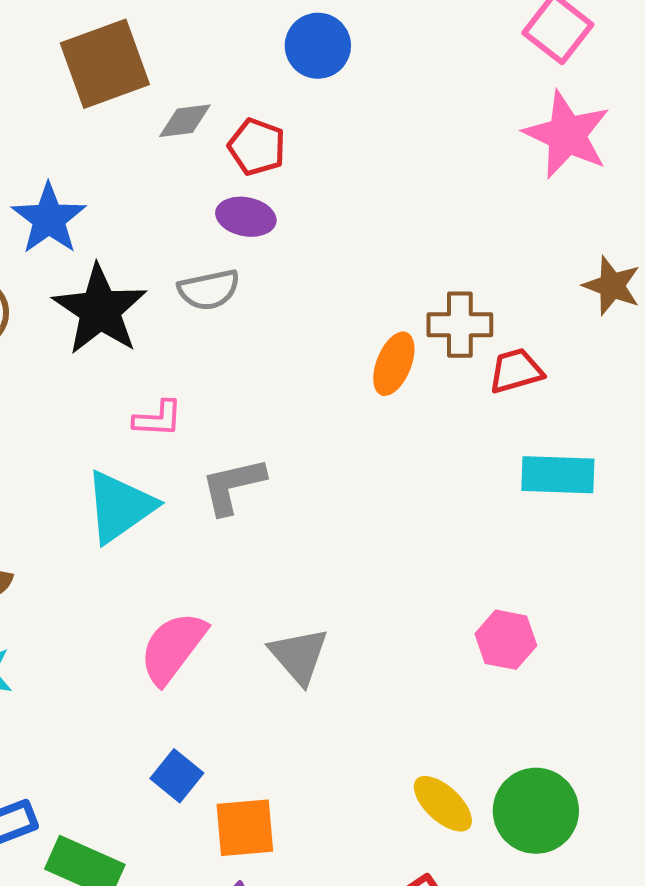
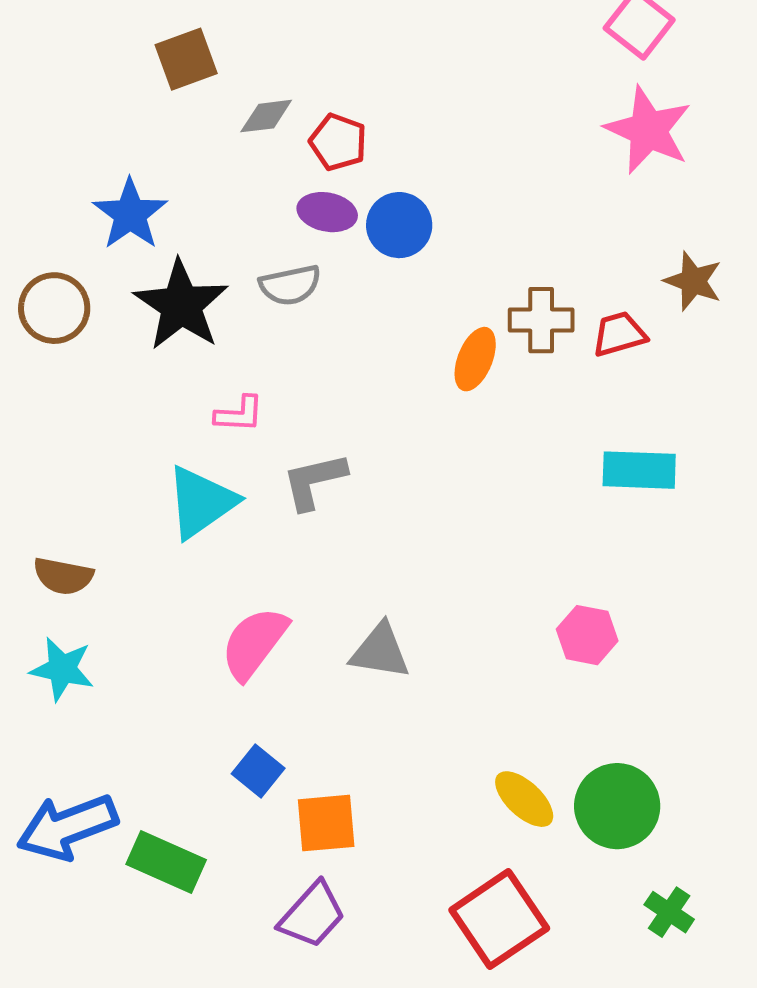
blue circle: (318, 46) -> (399, 225), moved
brown square: (105, 64) -> (186, 59), size x0.7
red trapezoid: (516, 371) -> (619, 334), moved
gray triangle: (299, 656) -> (380, 651), turned -40

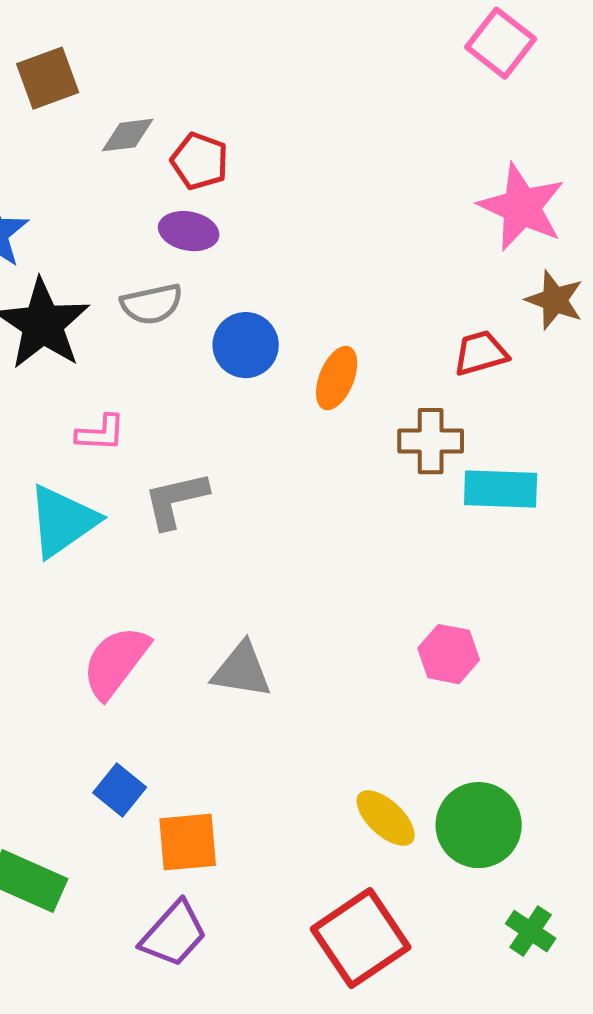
pink star: (648, 130) -> (522, 207), moved
blue circle: (399, 225) -> (246, 345), moved
brown cross: (541, 320) -> (431, 441), moved

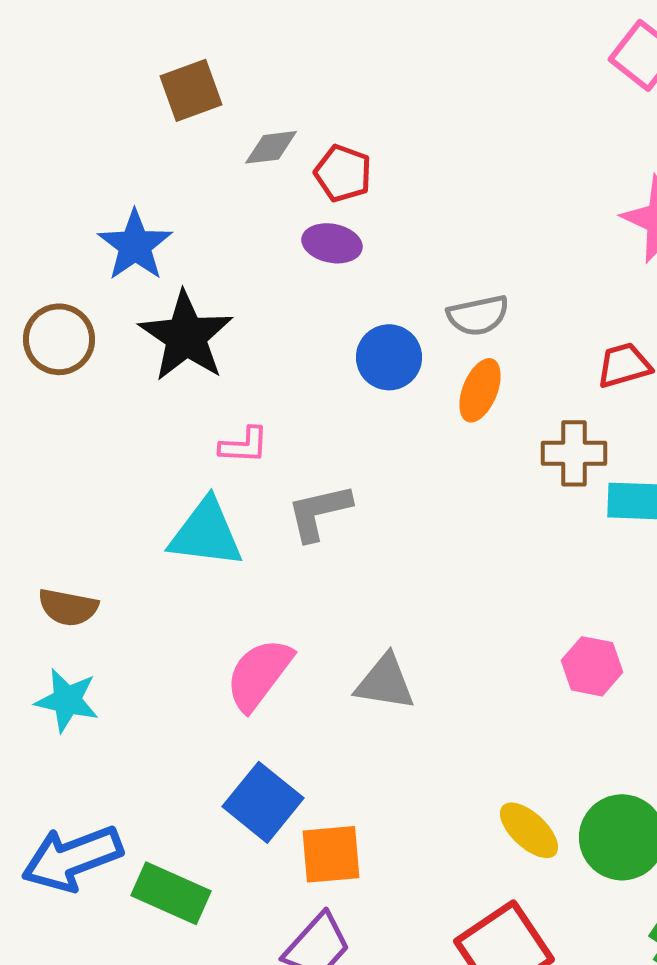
gray semicircle: (152, 304) -> (478, 315), moved
cyan triangle: (63, 521) -> (206, 533), turned 42
blue square: (120, 790) -> (263, 802), size x1.5

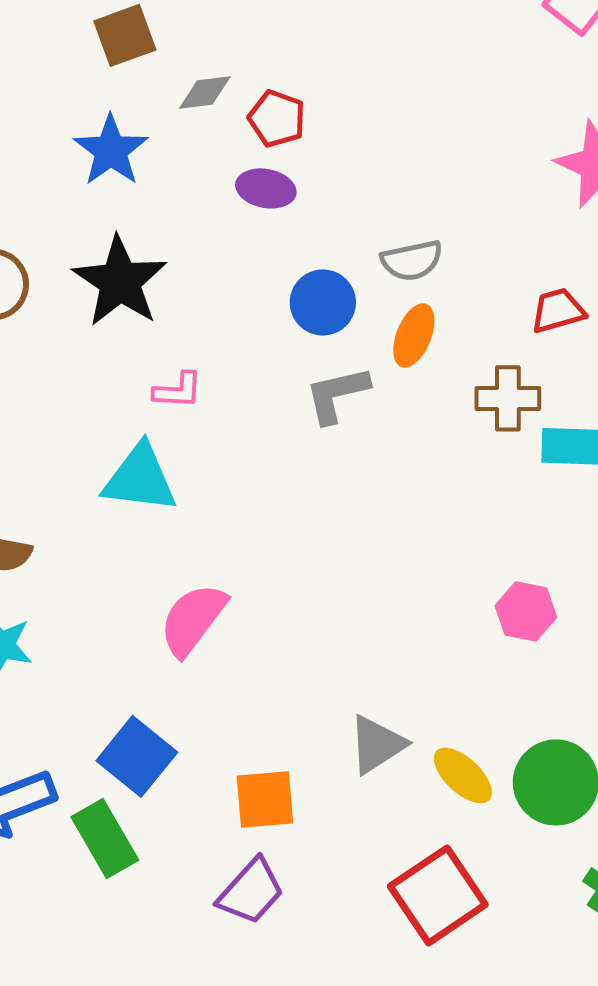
blue star: (135, 245) -> (111, 150), moved
gray L-shape: (319, 512) -> (337, 394), moved
gray triangle: (385, 682) -> (377, 744), moved, turned -42
blue square: (263, 802) -> (137, 756), moved
green rectangle: (171, 893) -> (105, 838), turned 36

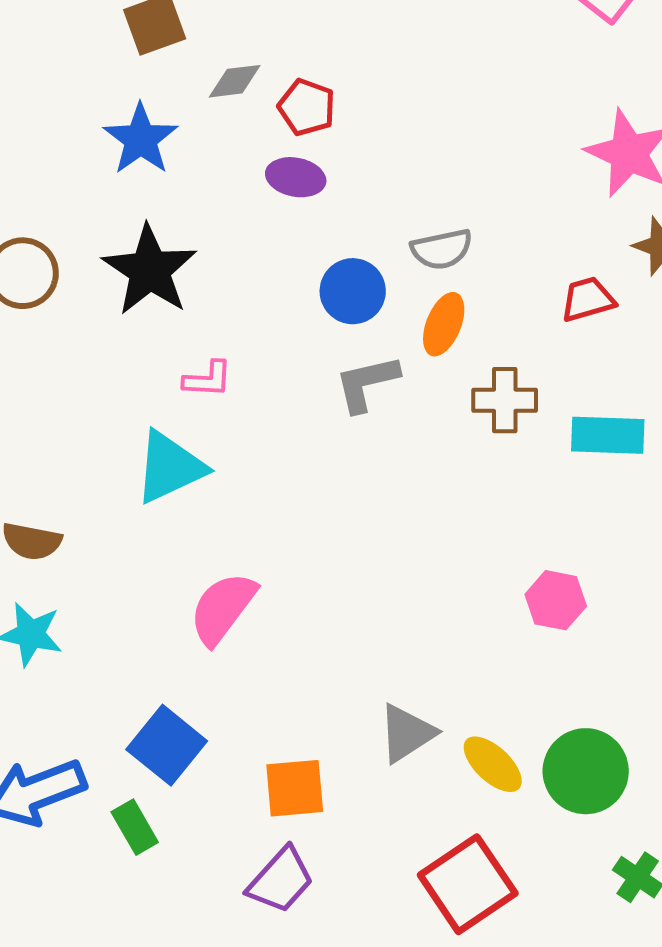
brown cross: (508, 398) -> (505, 400), moved
cyan triangle: (140, 478) -> (170, 467), turned -32
green rectangle: (105, 838) -> (135, 827), size x0.7

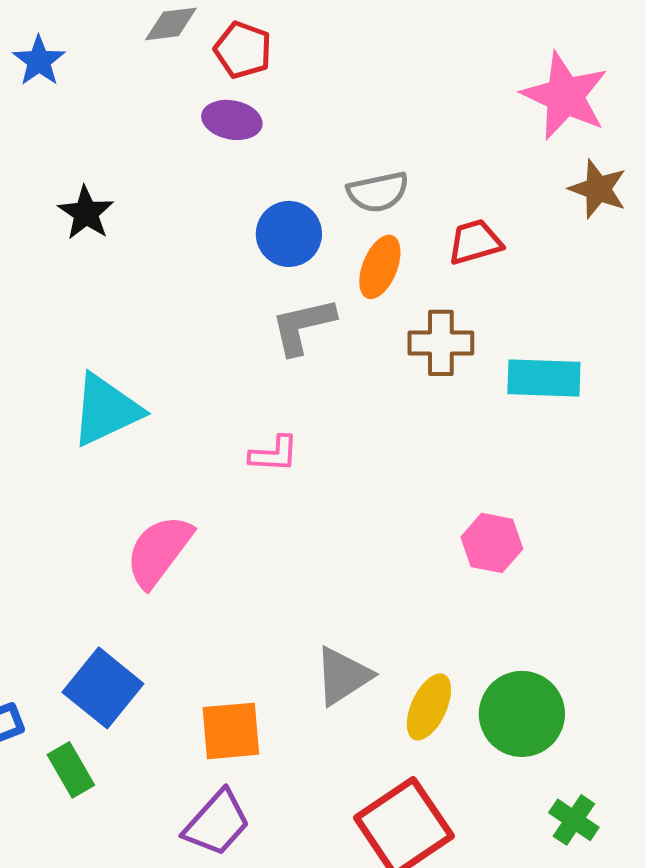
blue star: (141, 139) -> (39, 61), moved, size x0.7
black star: (150, 270) -> (86, 213), size x0.6
red trapezoid: (588, 299) -> (475, 242), moved
pink L-shape: (208, 379) -> (274, 454), moved
yellow ellipse: (493, 764) -> (429, 707), turned 72

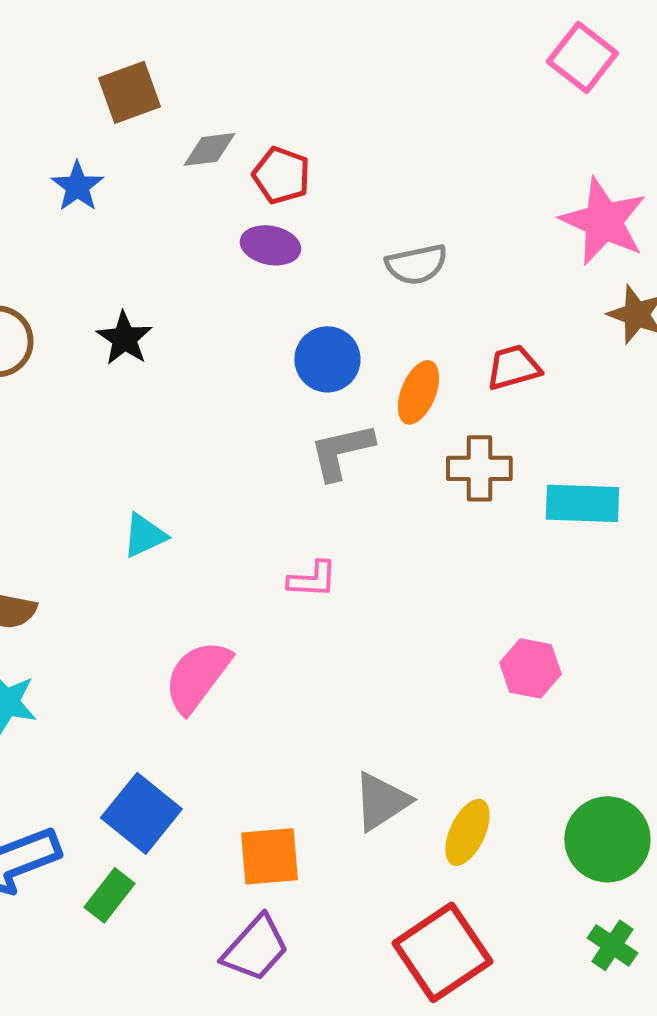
gray semicircle: (378, 192) -> (416, 264), moved
cyan triangle: (106, 410) -> (144, 535), size x0.6
green circle: (522, 714) -> (607, 839), moved
green rectangle: (71, 770) -> (109, 895), turned 68

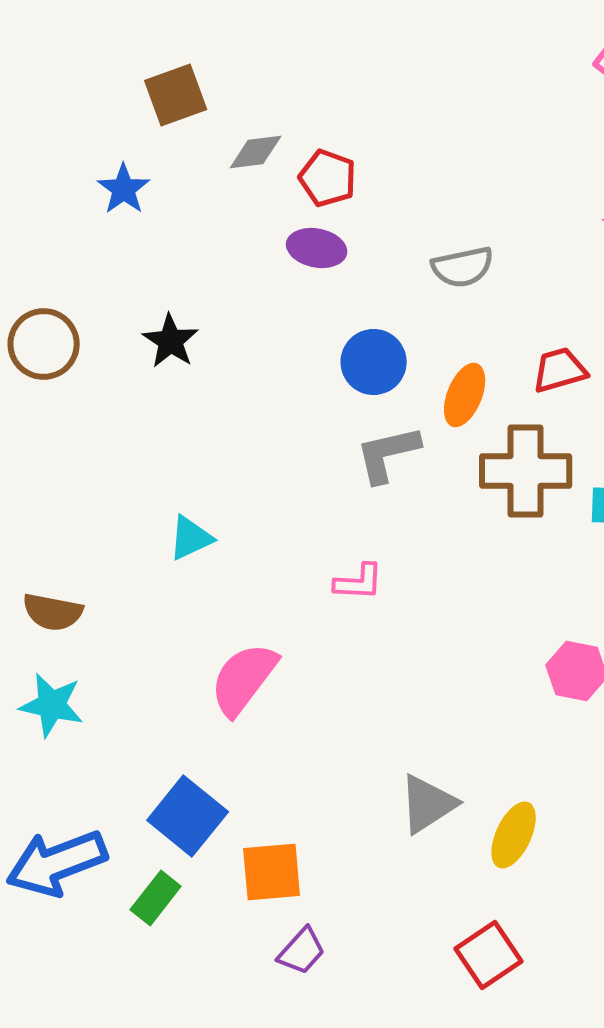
brown cross: (479, 468) -> (526, 471), size x1.4
orange square: (269, 856) -> (272, 872), moved
purple trapezoid: (255, 948) -> (302, 951), size x0.7
red square: (442, 952) -> (489, 955), size x0.7

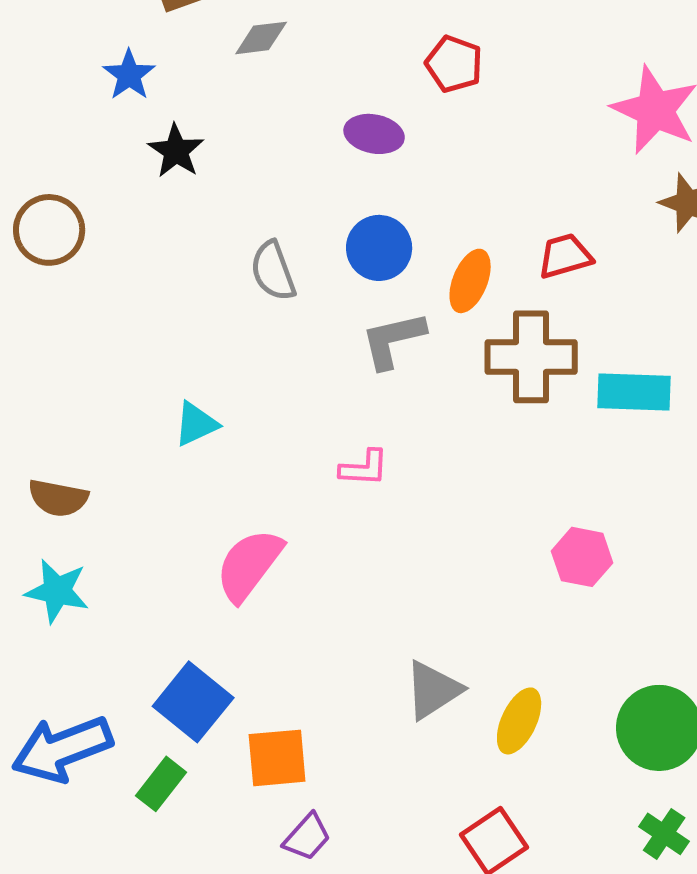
red pentagon: (328, 178) -> (454, 64), moved
purple ellipse: (317, 248) -> (374, 134), moved
gray semicircle: (463, 267) -> (273, 271), moved, turned 82
black star: (171, 341) -> (176, 151), moved

